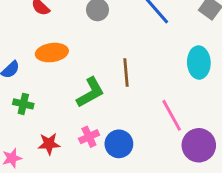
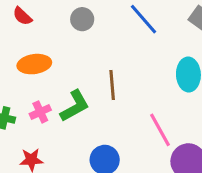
pink cross: (89, 137) -> (40, 112), moved

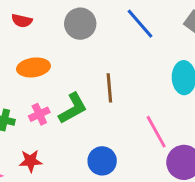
red semicircle: (22, 16) -> (22, 21), turned -30
gray circle: (82, 19) -> (80, 24), size x1.4

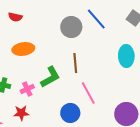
gray circle: (80, 24) -> (71, 27), moved
pink cross: (39, 114) -> (27, 89), moved
pink line: (156, 132) -> (88, 93), moved

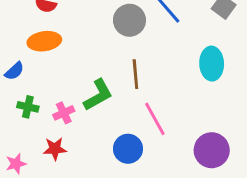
orange ellipse: (23, 49) -> (44, 41), moved

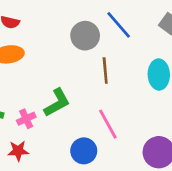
brown line: (135, 74) -> (105, 70), moved

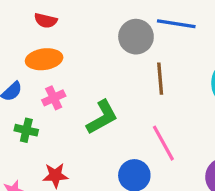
blue line: (119, 25) -> (176, 24), turned -40
pink cross: (26, 119) -> (54, 98), moved

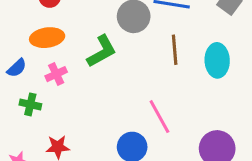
brown line: (160, 79) -> (175, 50), moved
green L-shape: (102, 117) -> (102, 51), moved

